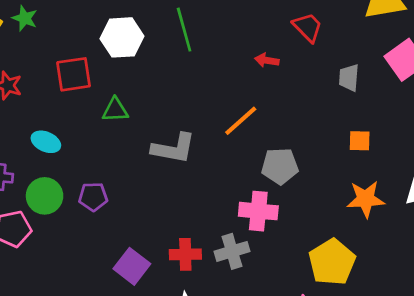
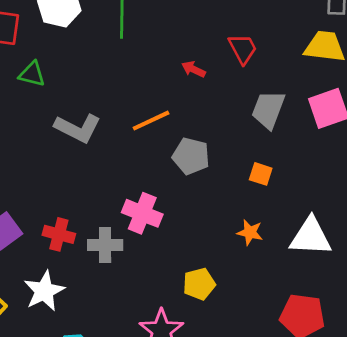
gray trapezoid: (349, 78) -> (268, 110), size x1.4
gray pentagon: (280, 166) -> (191, 156), moved
orange star: (366, 199) -> (250, 232), size x0.7
yellow pentagon: (332, 262) -> (199, 284), size x0.7

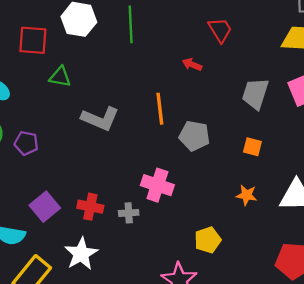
red trapezoid: (243, 49) -> (220, 30), moved
orange line: (151, 121) -> (160, 109), turned -68
gray cross: (105, 245) -> (129, 213), size x0.7

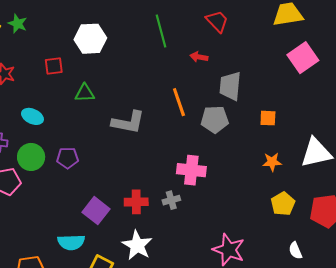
green line: (131, 24) -> (161, 31), moved
red square: (33, 40) -> (54, 66), size x0.7
gray trapezoid: (255, 94) -> (230, 86), moved
yellow pentagon: (208, 240) -> (283, 204), moved

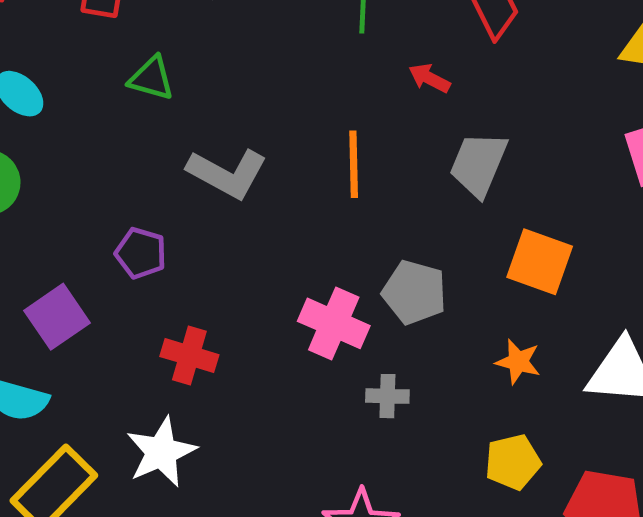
orange square: (268, 118) -> (540, 262), size x1.6
gray pentagon: (215, 119) -> (414, 292), moved
purple pentagon: (68, 158) -> (141, 253), moved
gray cross: (171, 200) -> (387, 396), moved
purple square: (96, 211) -> (57, 317), moved

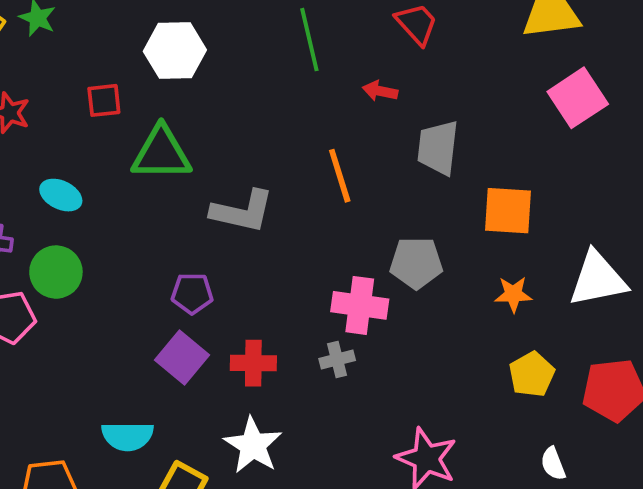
green triangle: (151, 78) -> (161, 153), size x1.6
purple square: (57, 317) -> (182, 358), moved
gray cross: (387, 396) -> (337, 360), moved

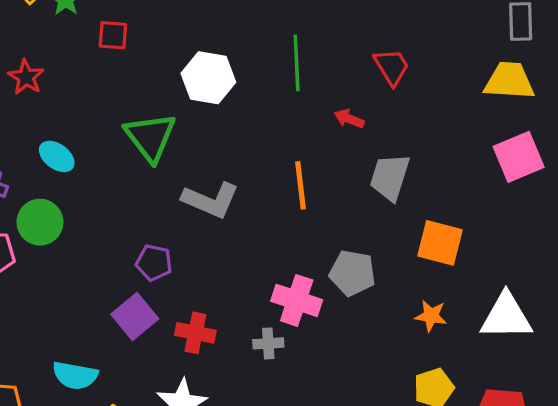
white hexagon: (175, 51) -> (208, 78), moved
red square: (104, 100) -> (113, 35), moved
green triangle: (161, 153) -> (150, 137), turned 42

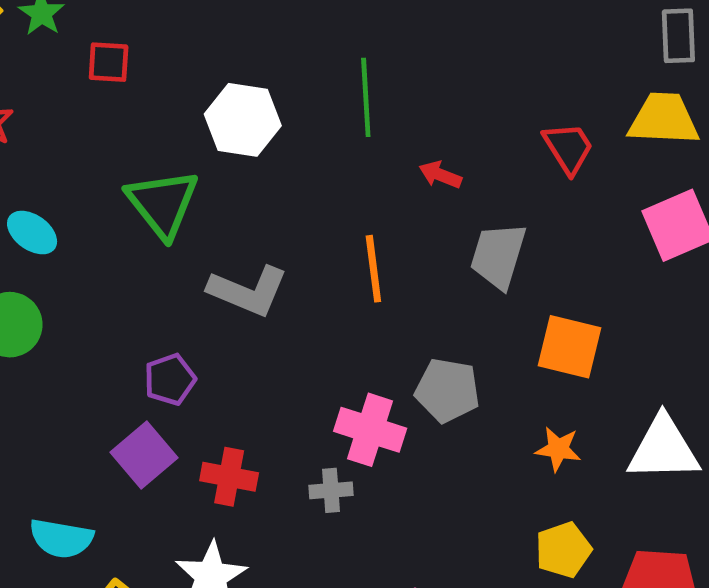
red trapezoid: (392, 67) -> (568, 148), moved
purple pentagon: (154, 263) -> (170, 379), turned -30

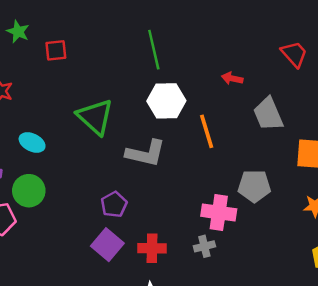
green line: (366, 97) -> (154, 50), moved
white hexagon: (243, 120) -> (166, 101), moved
gray trapezoid: (498, 256) -> (268, 114), turned -30

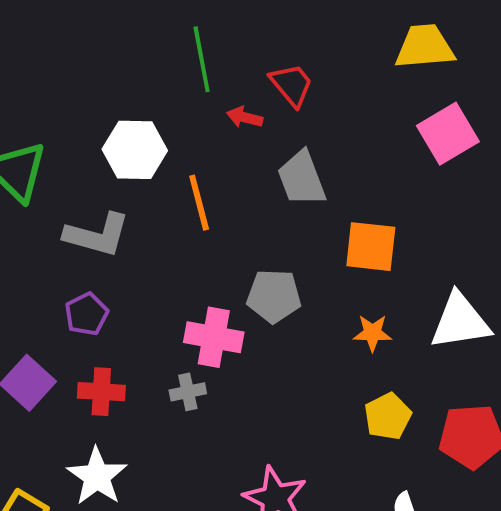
green line: (154, 50) -> (202, 59), moved
red trapezoid: (294, 54) -> (292, 85), moved
purple pentagon: (114, 204) -> (87, 314), moved

